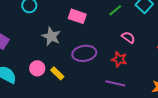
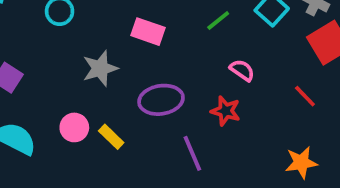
gray star: (51, 36) -> (100, 68), turned 30
purple line: (115, 83) -> (192, 153), moved, turned 54

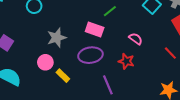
green line: (218, 20) -> (110, 11), moved
pink rectangle: (148, 32) -> (95, 30), moved
pink circle: (74, 127) -> (45, 62), moved

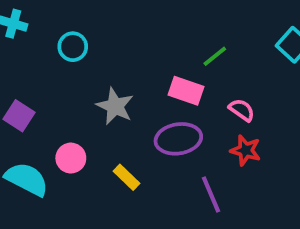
gray star: (57, 38) -> (115, 106), turned -30
pink semicircle: (136, 39) -> (242, 110), moved
pink circle: (45, 62) -> (71, 158), moved

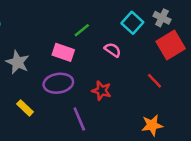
pink semicircle: (242, 110) -> (113, 50), moved

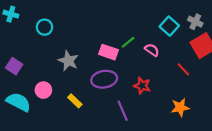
green line: (82, 30) -> (128, 42), moved
red line: (155, 81) -> (183, 69), moved
orange star: (152, 125) -> (180, 107), moved

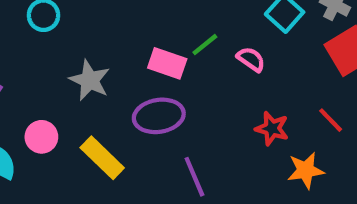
red line: (183, 69) -> (331, 120), moved
red star: (142, 86) -> (272, 128), moved
yellow rectangle: (75, 101) -> (102, 158), size x1.5

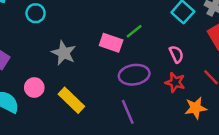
pink semicircle: (251, 59) -> (176, 54), moved, turned 30
purple ellipse: (159, 116) -> (134, 75), moved

